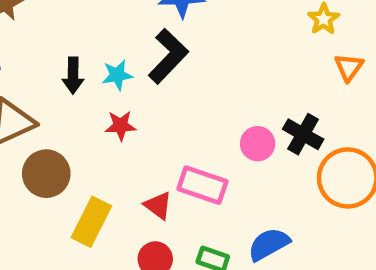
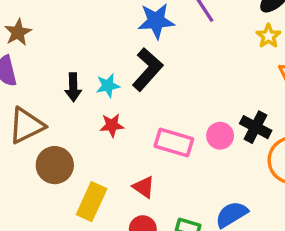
pink rectangle: (202, 185) -> (174, 142), moved

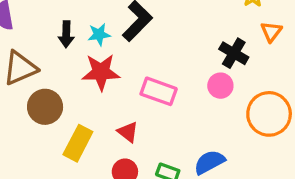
red star: (112, 125) -> (101, 72), size x1.6
black cross: (256, 127) -> (234, 53), moved
pink circle: (220, 136) -> (220, 86), moved

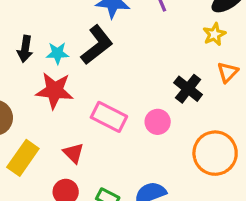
pink circle: (220, 86) -> (158, 122), moved

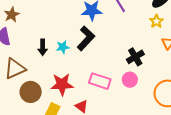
black cross: (188, 89) -> (135, 57), moved, turned 30
red star: (55, 91) -> (62, 84), moved

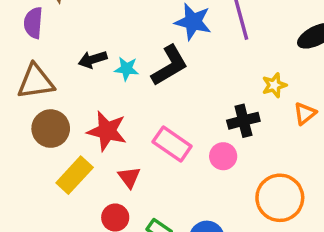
yellow star: (156, 21) -> (274, 85), moved
black arrow: (43, 47) -> (93, 59), turned 56

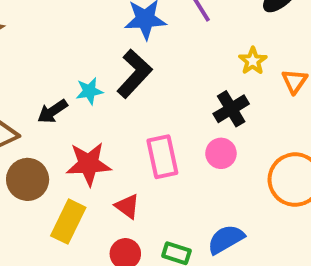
black arrow: (93, 59) -> (53, 111), moved
pink rectangle: (172, 144) -> (162, 157), turned 60

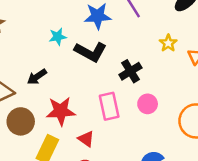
black L-shape: (134, 74) -> (91, 52), turned 76
cyan star: (89, 91) -> (58, 37), moved
black cross: (231, 109) -> (130, 71), moved

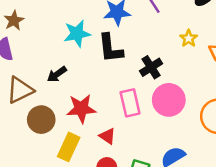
cyan star: (58, 37) -> (77, 34), size x1.5
black L-shape: (91, 52) -> (110, 48), turned 56
pink circle: (148, 104) -> (169, 100), size x1.6

